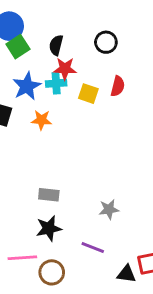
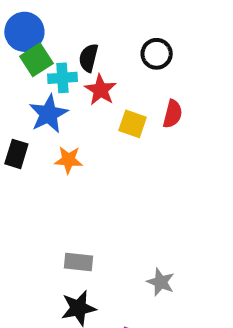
red star: (65, 69) -> (101, 90), turned 30
cyan cross: (56, 83) -> (62, 78), moved
gray star: (109, 209) -> (161, 282), turned 30

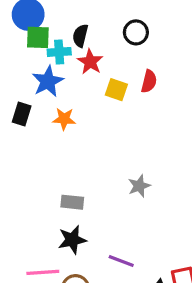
green square: (36, 60) -> (38, 37), turned 35
gray star: (161, 282) -> (139, 186), moved, turned 30

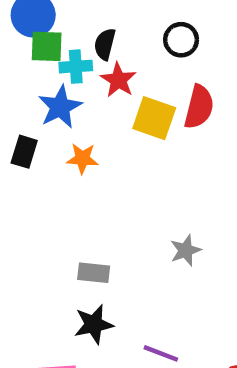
red semicircle: (149, 81) -> (199, 107), size x1.4
yellow square: (116, 90) -> (154, 118), size x1.4

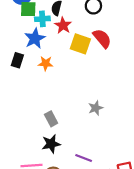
red semicircle: (199, 107) -> (102, 38), turned -54
gray rectangle: (94, 273) -> (51, 119), turned 56

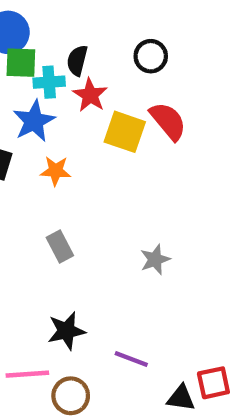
gray rectangle: (51, 119) -> (60, 247), moved

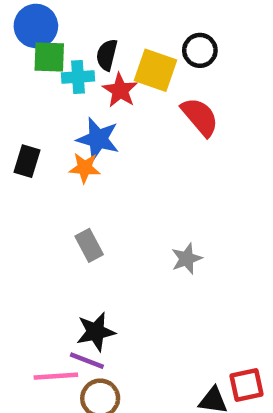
black circle: (151, 56) -> (200, 50), moved
blue star: (34, 121) -> (98, 139), moved, turned -30
yellow square: (125, 132) -> (156, 70), moved
purple line: (131, 359) -> (87, 361), moved

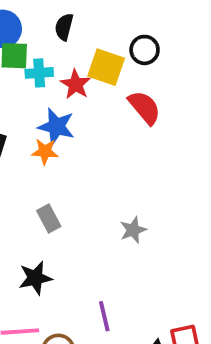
black semicircle: (107, 55) -> (64, 27), moved
black star: (96, 332) -> (35, 278), moved
purple line: (87, 361) -> (104, 316), moved, turned 56

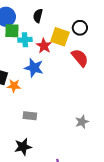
orange star: (45, 151) -> (14, 86), moved
gray rectangle: (49, 219) -> (30, 116), turned -56
gray star: (133, 230) -> (82, 122), moved

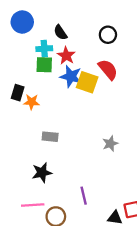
black semicircle: (38, 16) -> (60, 32), moved, turned -48
green square: (12, 31) -> (44, 65), moved
yellow square: (60, 37) -> (87, 82), moved
blue star: (34, 68) -> (71, 76), moved

